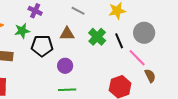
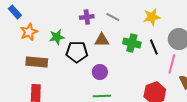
purple cross: (35, 11) -> (87, 17), moved, turned -32
green cross: (97, 37) -> (132, 43), turned -30
pink line: (137, 58) -> (172, 64), turned 60

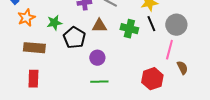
black line: (154, 47) -> (151, 24), moved
black pentagon: (77, 52) -> (74, 38), turned 30

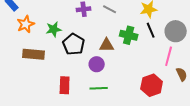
brown triangle: (99, 26) -> (107, 45), moved
red rectangle: (33, 79) -> (65, 85), moved

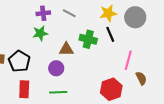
green star: (54, 29) -> (40, 33), moved
gray circle: (176, 31) -> (135, 17), moved
black pentagon: (74, 44) -> (19, 61), moved

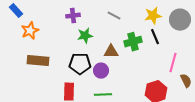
purple cross: (43, 13) -> (73, 16), moved
green cross: (88, 39) -> (133, 42), turned -30
black pentagon: (19, 61) -> (80, 64), moved, turned -30

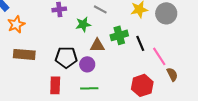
green star: (85, 36) -> (83, 24), moved
black line: (155, 37) -> (140, 43), moved
pink line: (173, 63) -> (159, 56), turned -48

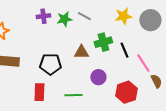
green star: (83, 24) -> (64, 19), moved
purple circle: (87, 64) -> (98, 77), moved

